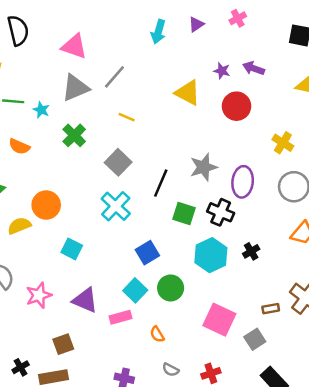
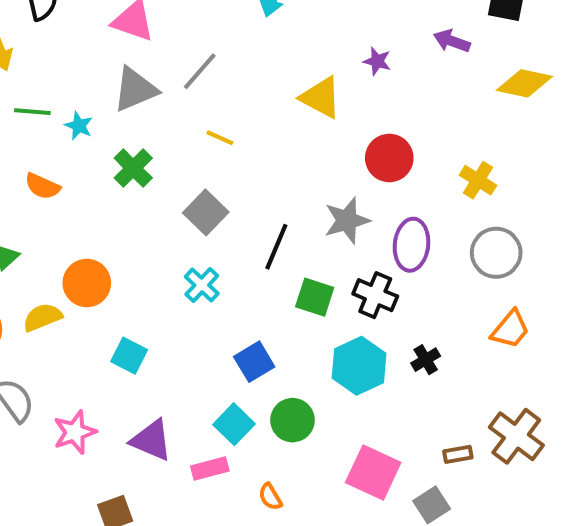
purple arrow: (254, 68) -> (452, 41), moved
red circle: (236, 106) -> (389, 158), moved
cyan cross: (116, 206) -> (202, 285), size x0.7

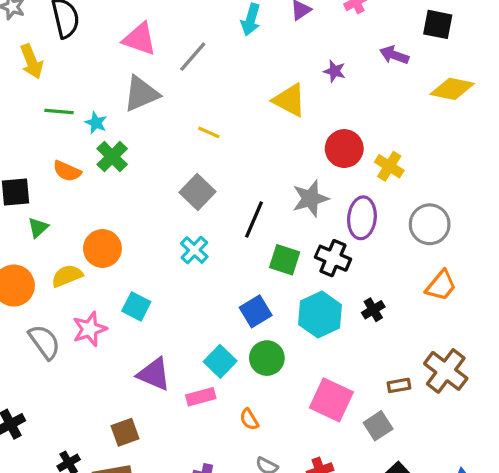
gray line: (200, 71) -> (193, 57), moved
green cross: (133, 168) -> (112, 157), moved
yellow cross: (478, 180) -> (389, 166), moved
blue square: (254, 362) -> (256, 311), moved
pink star: (75, 432) -> (90, 329), moved

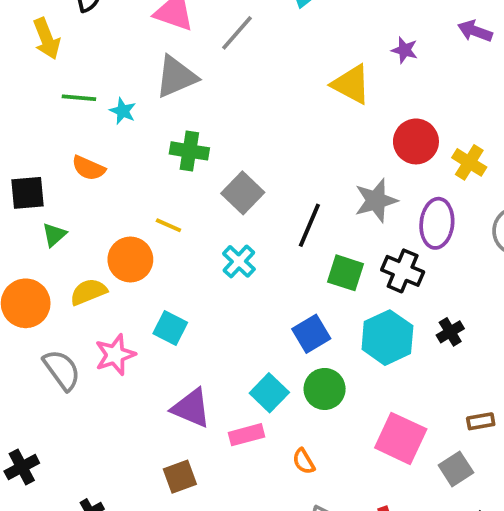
yellow line: (209, 132) -> (168, 225), moved
green cross: (112, 157) -> (189, 151), moved, turned -36
brown square: (125, 432) -> (180, 477), moved

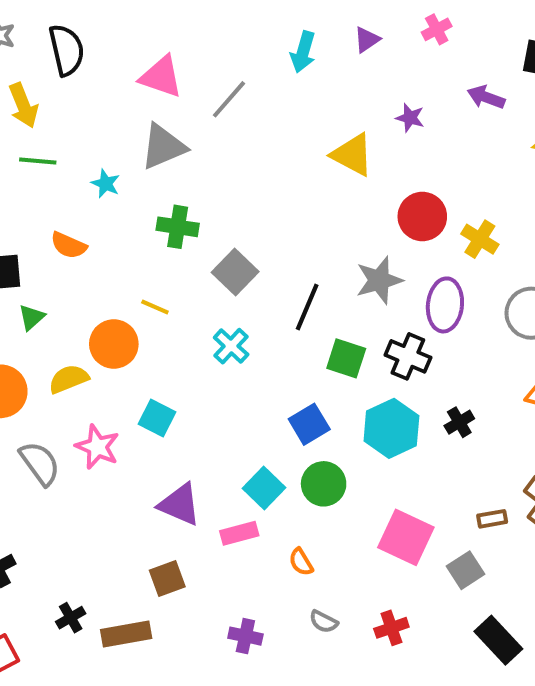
green line: (79, 98) -> (38, 161), moved
pink star: (115, 355) -> (97, 447), turned -30

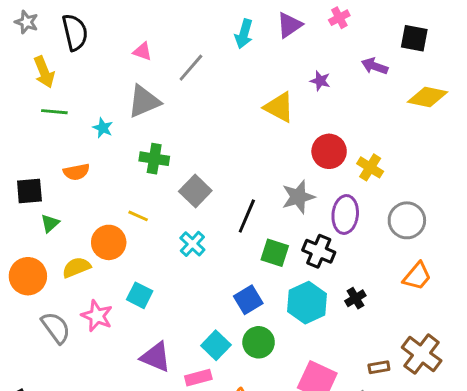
purple triangle: (367, 40) -> (289, 25), size x1.4
pink triangle: (161, 77) -> (142, 51), size x0.6
orange semicircle: (69, 245) -> (76, 172), turned -35

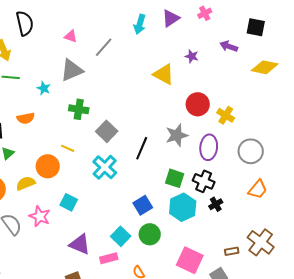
cyan cross: (192, 244) -> (105, 167), size x1.4
black cross: (319, 251) -> (204, 181), moved
green square: (275, 253) -> (175, 178), moved

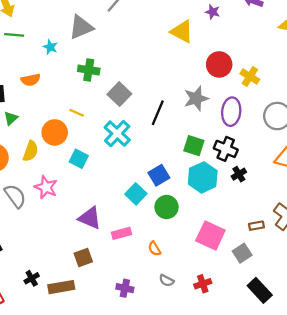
yellow semicircle: (26, 183) -> (31, 151), turned 132
cyan square: (69, 202) -> (79, 159), moved
cyan square: (121, 236) -> (136, 194), moved

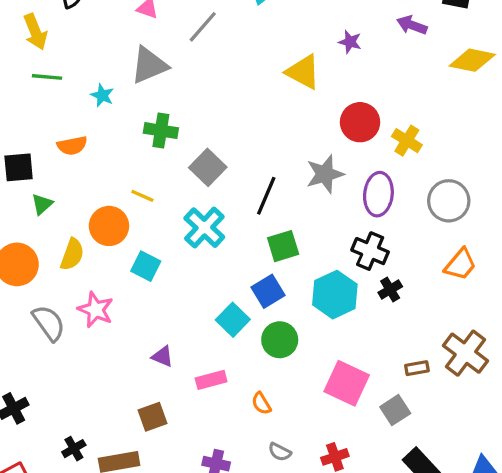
green square: (194, 146) -> (283, 246), moved, turned -35
purple triangle: (90, 218) -> (163, 356), size x0.6

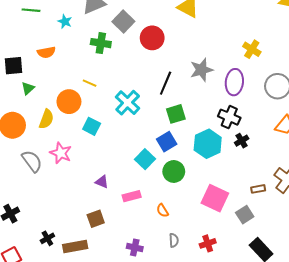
red circle: (360, 122) -> (152, 38), moved
gray square: (208, 167) -> (123, 21), moved
gray semicircle: (280, 452) -> (174, 240), turned -120

